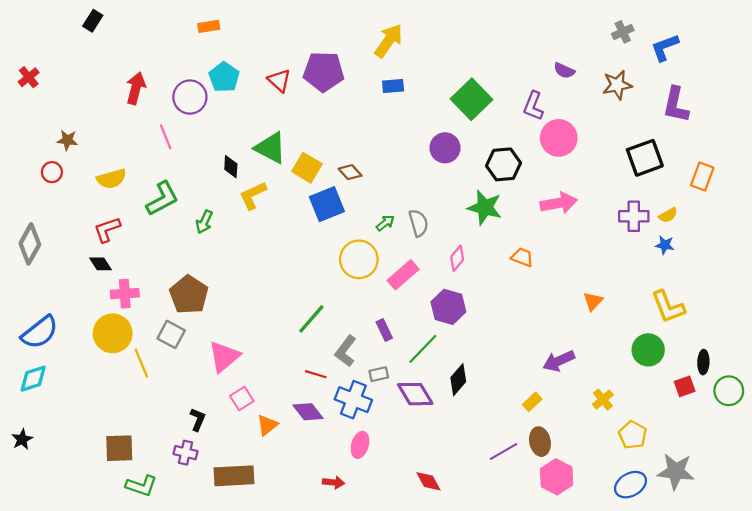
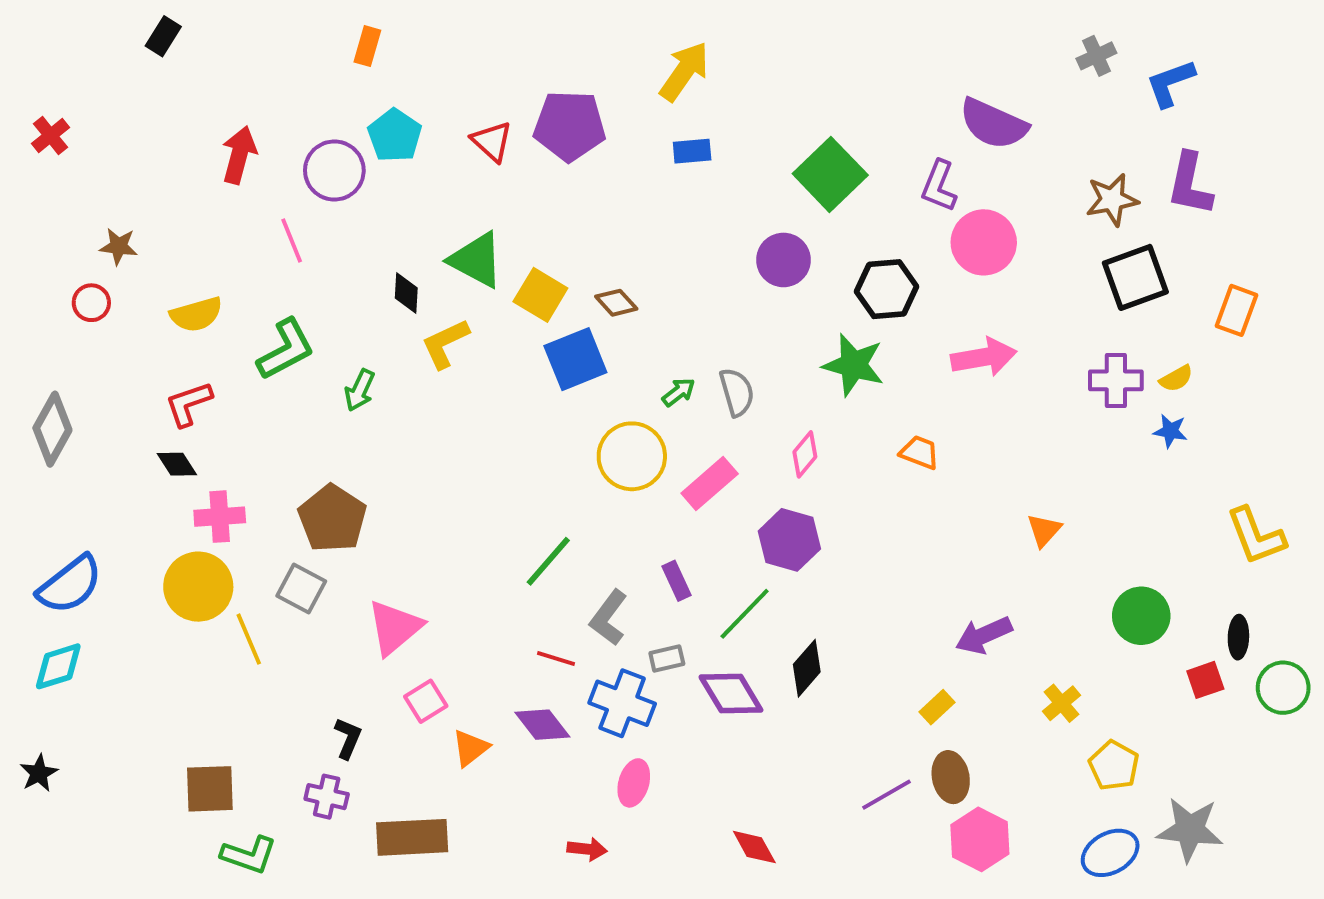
orange rectangle: (209, 26) -> (367, 46), turned -65
purple semicircle: (564, 71) -> (993, 124), size x1.8
brown star: (617, 85) -> (1112, 200), moved
yellow L-shape: (668, 307) -> (1256, 536), moved

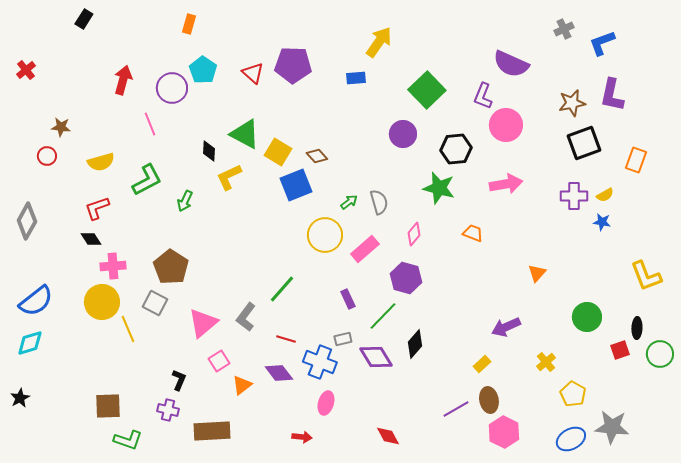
yellow arrow: (684, 71) -> (379, 42), moved
gray L-shape: (608, 618) -> (246, 317), moved

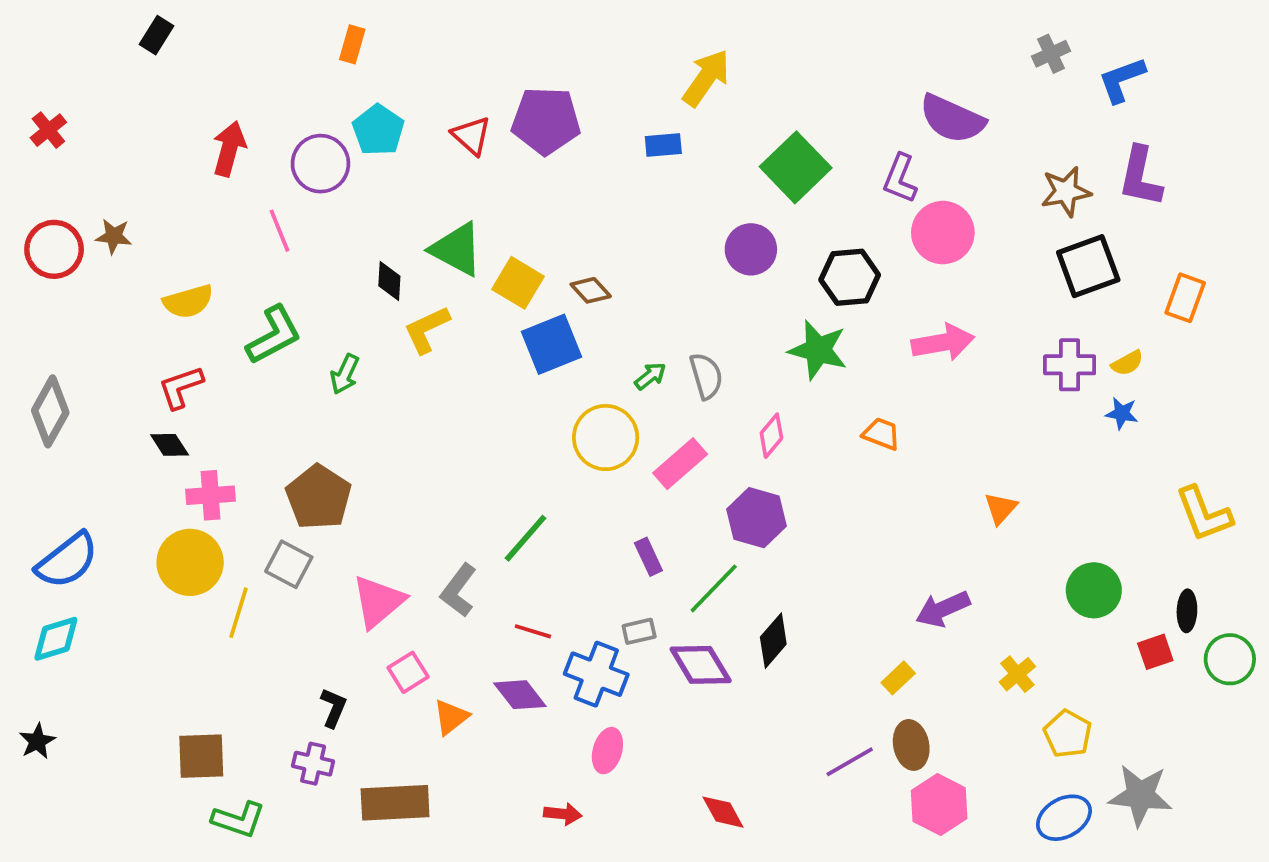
red circle: (47, 156) -> (54, 249), moved, size x1.6
yellow line: (128, 329) -> (238, 613), turned 40

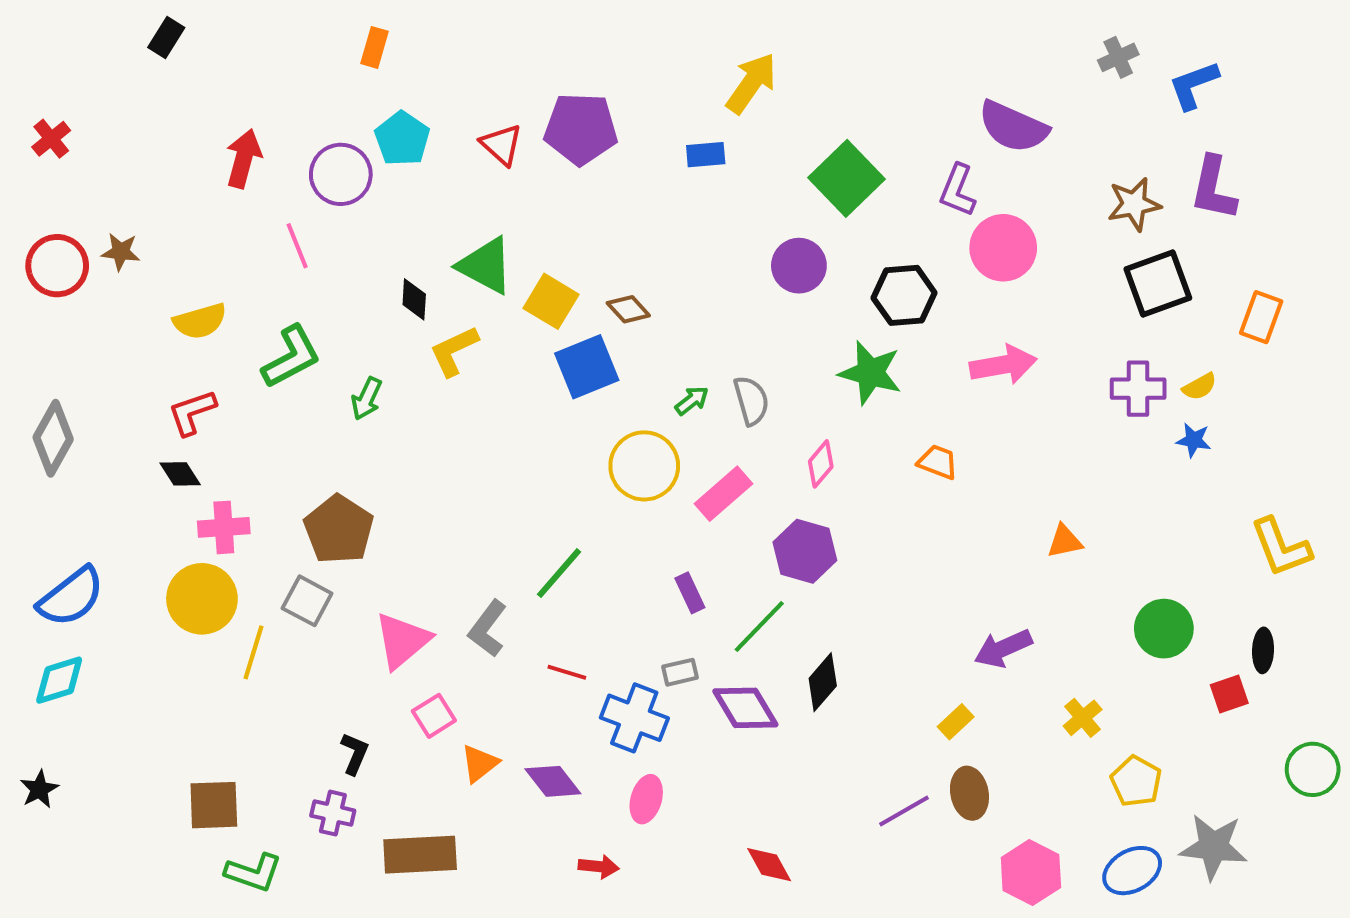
orange triangle: (1001, 508) -> (1065, 541), turned 36
green circle: (1230, 659) -> (1313, 769), moved
purple diamond: (520, 695) -> (553, 781), moved
pink hexagon: (939, 805) -> (1031, 873), moved

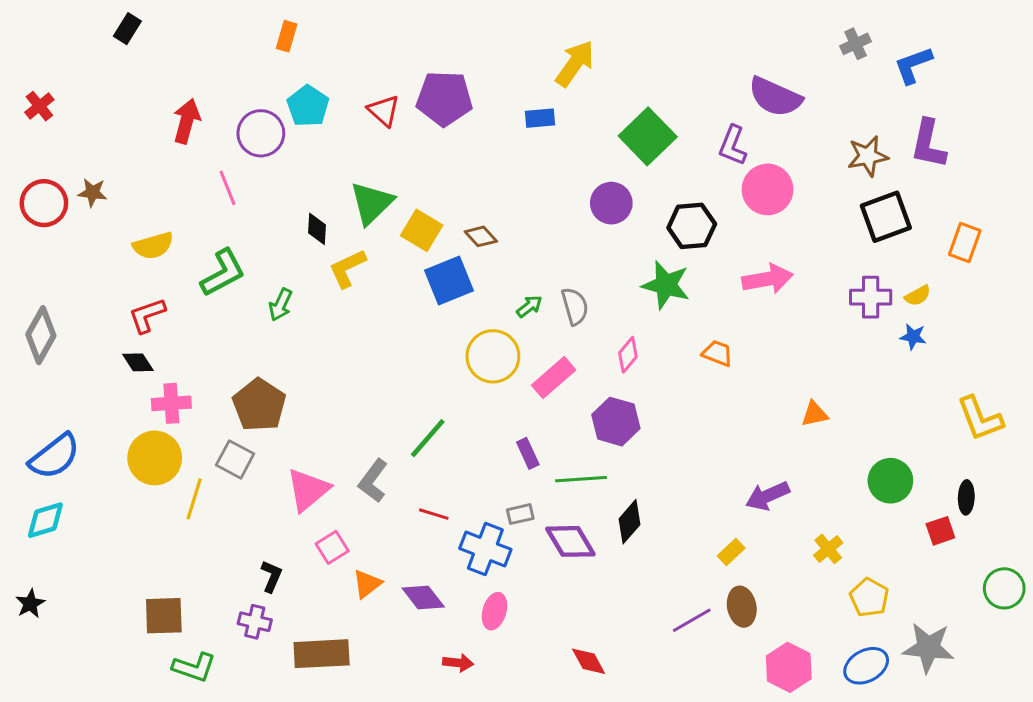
green triangle: (486, 266) -> (372, 203), turned 48
green line: (759, 627) -> (581, 479), turned 42

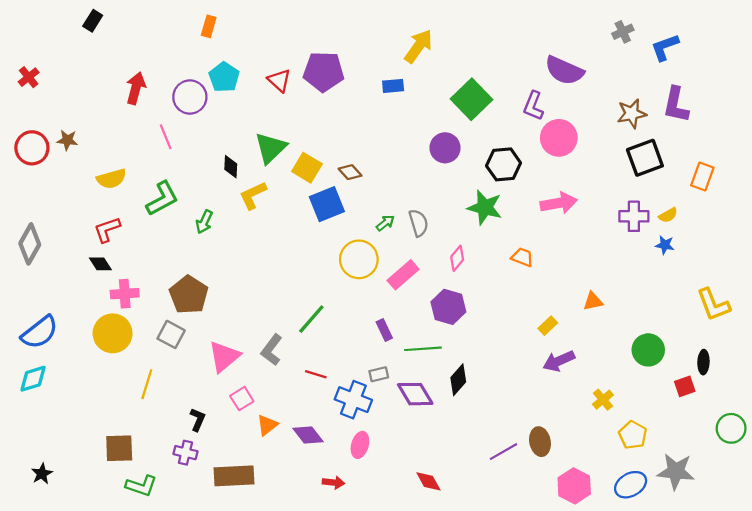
yellow line: (194, 499) -> (147, 384), moved
yellow rectangle: (731, 552) -> (548, 326), moved
black star: (30, 604) -> (42, 474), moved

